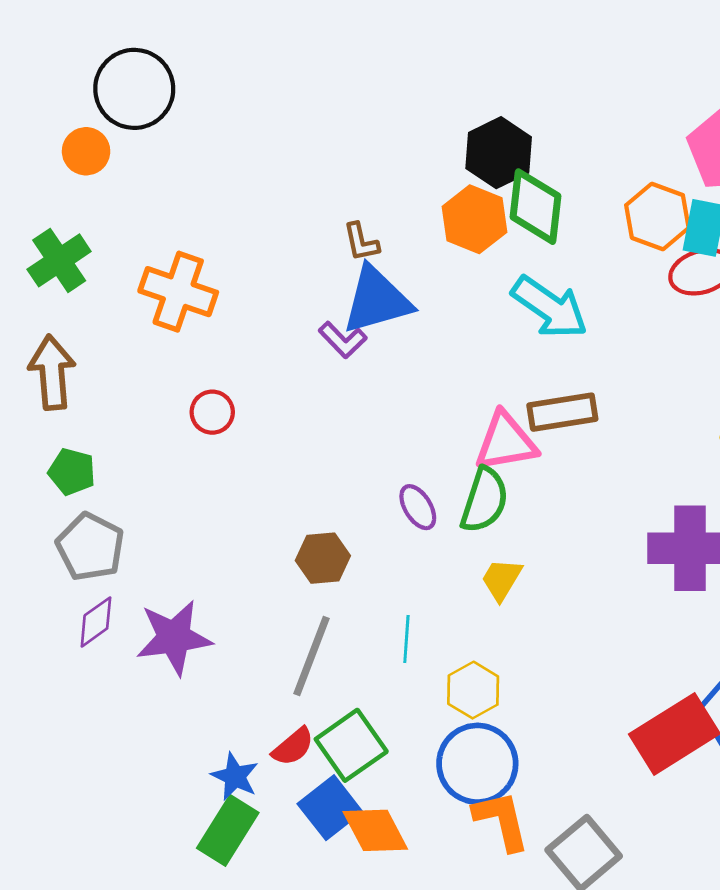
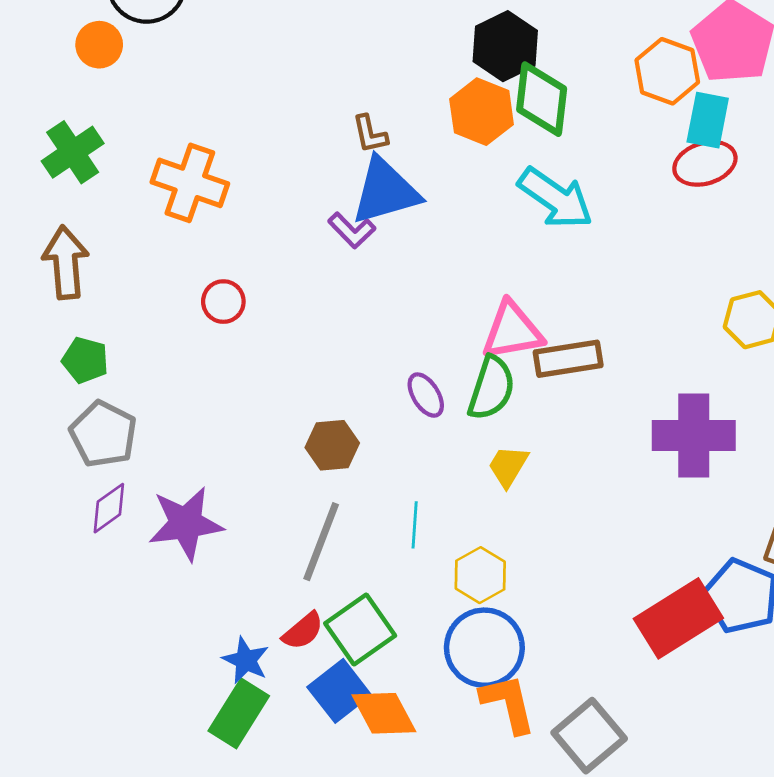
orange hexagon: (657, 216) -> (667, 71), moved
brown rectangle: (562, 412) -> (568, 359), moved

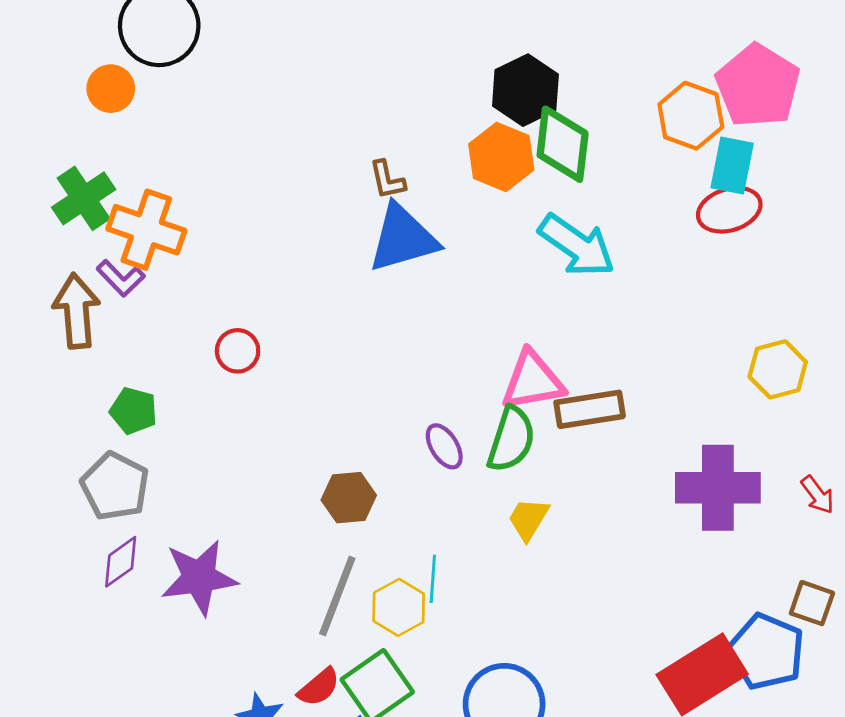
orange cross: (190, 183) -> (146, 230), moved
purple L-shape: (352, 230) -> (121, 278), moved
green pentagon: (85, 360) -> (134, 411), moved
yellow hexagon: (480, 575) -> (399, 607), moved

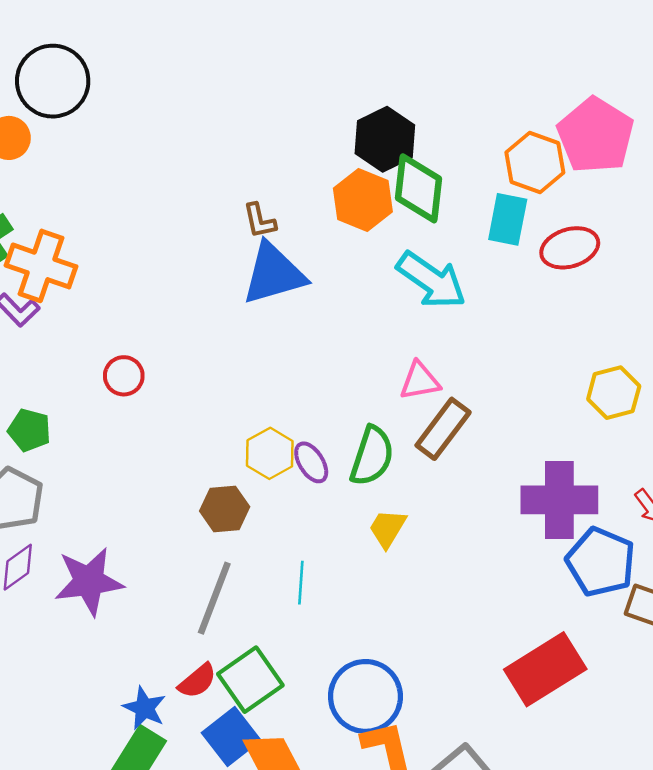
cyan rectangle: (732, 166) -> (508, 219), moved
pink triangle: (533, 381) -> (420, 381), moved, size x0.7
brown rectangle: (590, 409) -> (443, 429), turned -44
yellow hexagon: (399, 607) -> (270, 453), moved
blue pentagon: (766, 652) -> (601, 562), moved

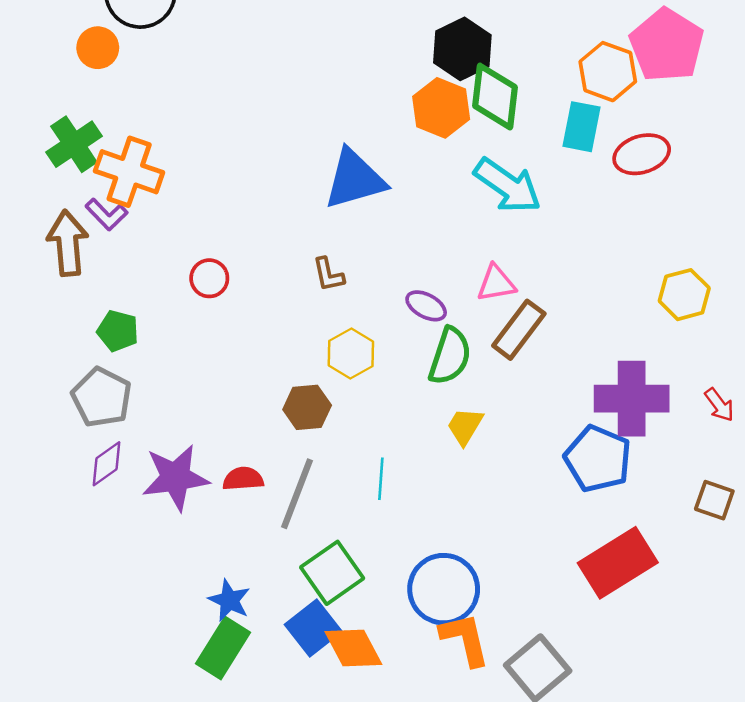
brown L-shape: (259, 221) -> (328, 275), moved
purple ellipse: (311, 462) -> (426, 306), moved, turned -30
blue pentagon: (601, 562) -> (598, 459), moved
red semicircle: (197, 681) -> (243, 479), moved, turned -144

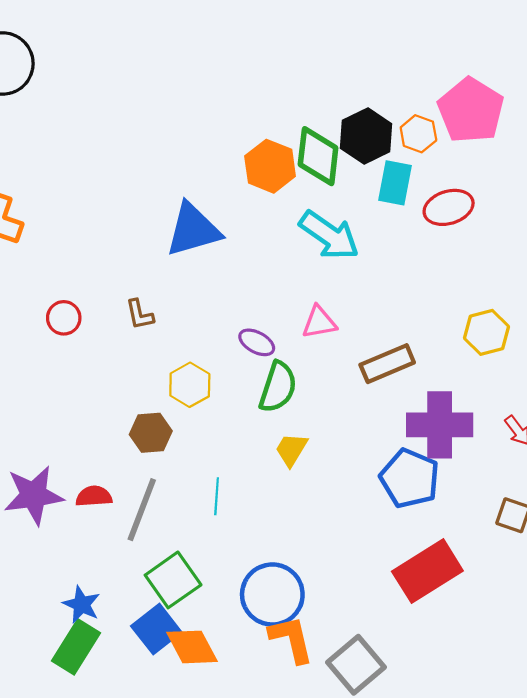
black hexagon: (462, 49) -> (366, 136), moved
orange hexagon: (608, 72) -> (418, 134), size x0.7
brown L-shape: (328, 275) -> (140, 314), moved
brown rectangle: (519, 330) -> (387, 364), moved, turned 30

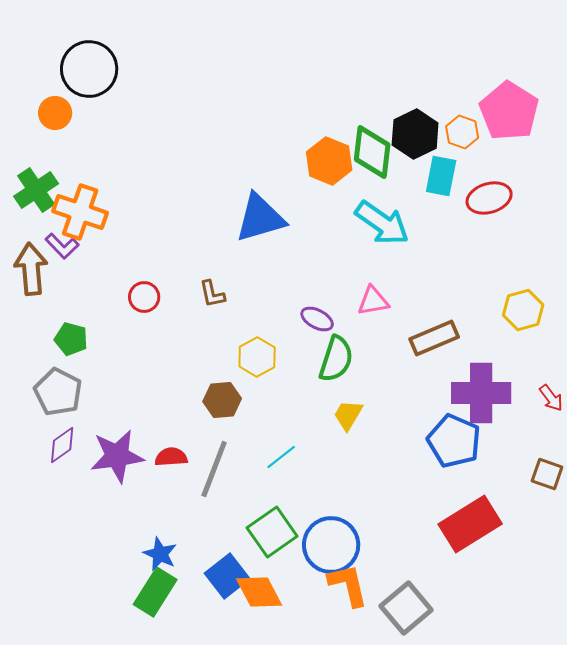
cyan line: (217, 496) -> (281, 457), turned 48
green square: (173, 580) -> (272, 532), moved

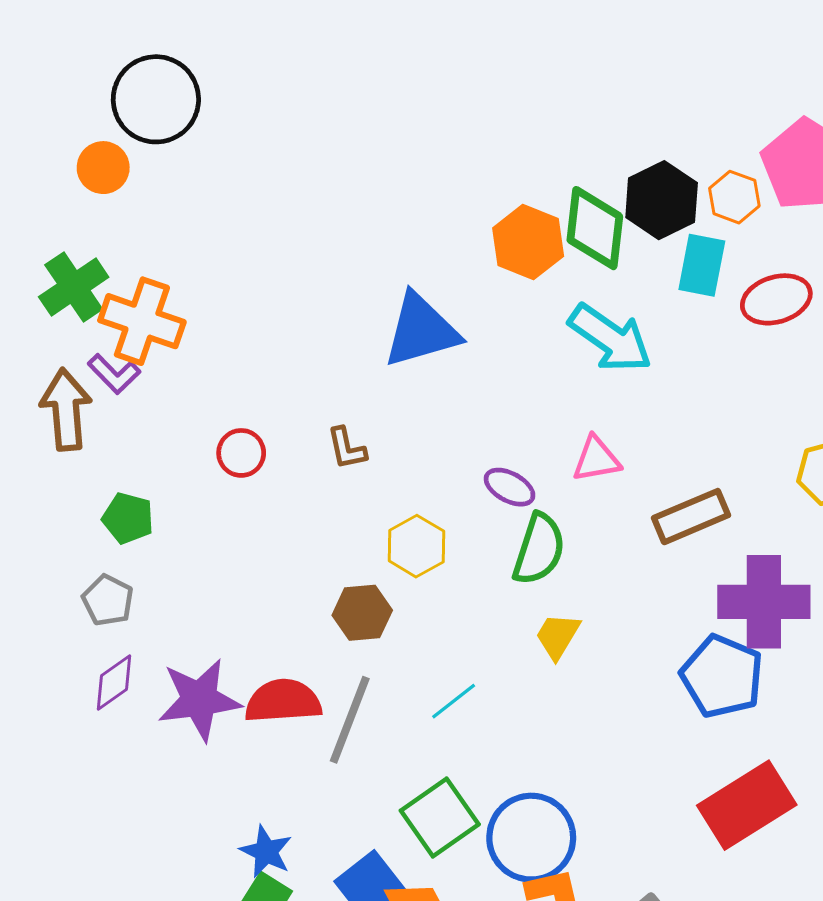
gray pentagon: (58, 392) -> (108, 600), size x0.7
red semicircle: (171, 457) -> (283, 701), size x1.5

